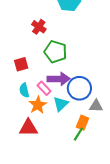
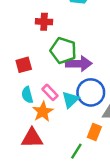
red cross: (39, 27) -> (44, 22), turned -32
purple arrow: (59, 79) -> (79, 64), moved
cyan triangle: (61, 104) -> (70, 100), moved
green line: (78, 134) -> (76, 151), moved

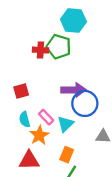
green pentagon: (63, 50) -> (59, 47), moved
blue circle: (91, 92) -> (85, 103), moved
orange rectangle: (94, 132) -> (67, 155), moved

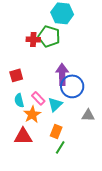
purple arrow: (73, 90) -> (62, 74), turned -90

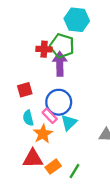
purple arrow: (62, 74) -> (60, 64), moved
blue circle: (72, 86) -> (59, 102), moved
orange rectangle: (56, 131) -> (53, 167), moved, turned 32

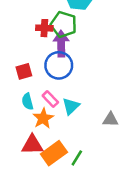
blue circle: (59, 102) -> (59, 65), moved
orange rectangle: (53, 167) -> (54, 153), size x1.5

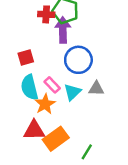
blue circle: (59, 65) -> (78, 60), moved
cyan semicircle: (27, 101) -> (29, 87), size x1.5
gray triangle: (110, 119) -> (96, 89), moved
green line: (77, 158) -> (87, 152), moved

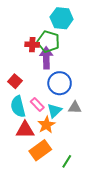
red square: (26, 57) -> (15, 81), turned -32
orange star: (45, 104) -> (46, 125), moved
red triangle: (34, 130) -> (25, 130), moved

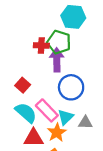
pink rectangle: (37, 104) -> (47, 110), size x1.5
cyan semicircle: (18, 107) -> (26, 113), turned 145
gray triangle: (75, 108) -> (85, 123), moved

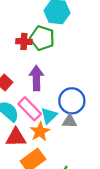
purple arrow: (57, 60) -> (36, 78), moved
blue circle: (71, 87) -> (72, 101), moved

